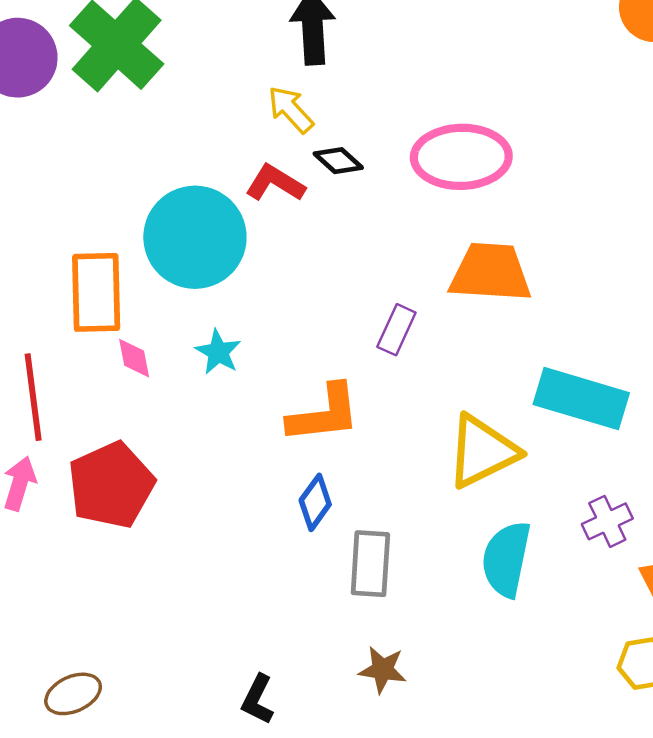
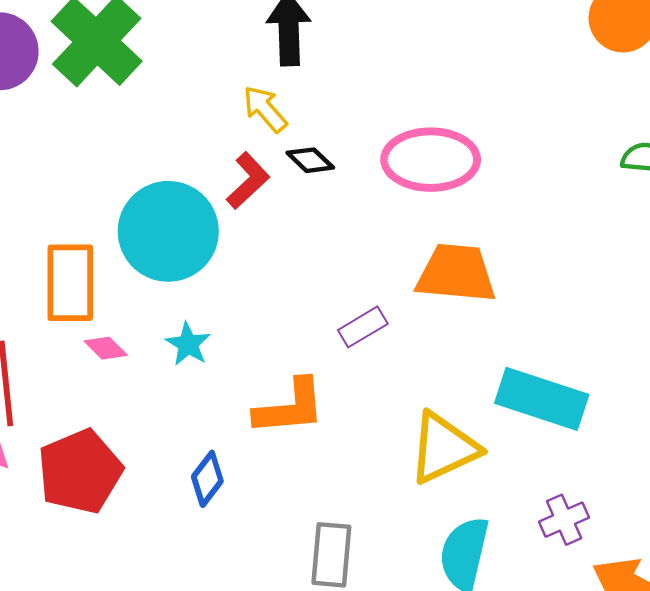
red L-shape: (275, 183) -> (248, 181), turned 104
purple rectangle: (396, 330) -> (363, 327), turned 33
pink diamond: (134, 358) -> (106, 348), turned -36
blue diamond: (315, 502) -> (207, 479), moved

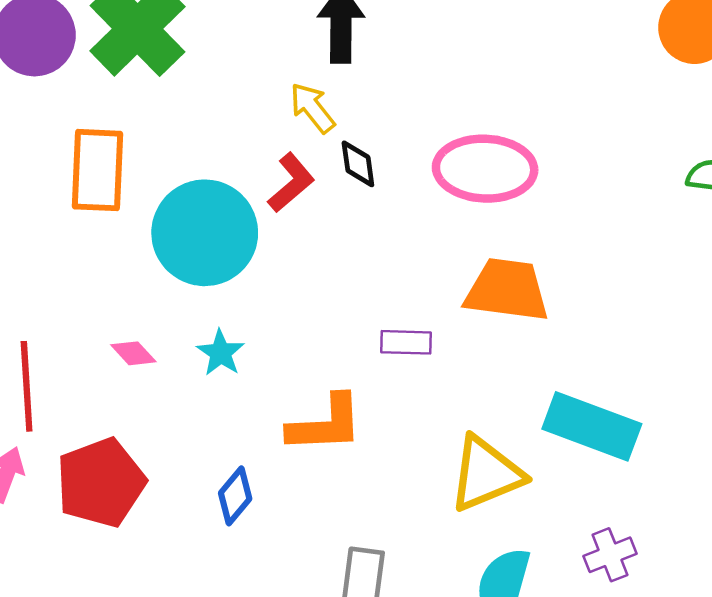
black diamond: (310, 160) -> (358, 164), turned 36
orange rectangle: (70, 283) -> (97, 170), moved
purple rectangle: (363, 327) -> (406, 342), turned 30

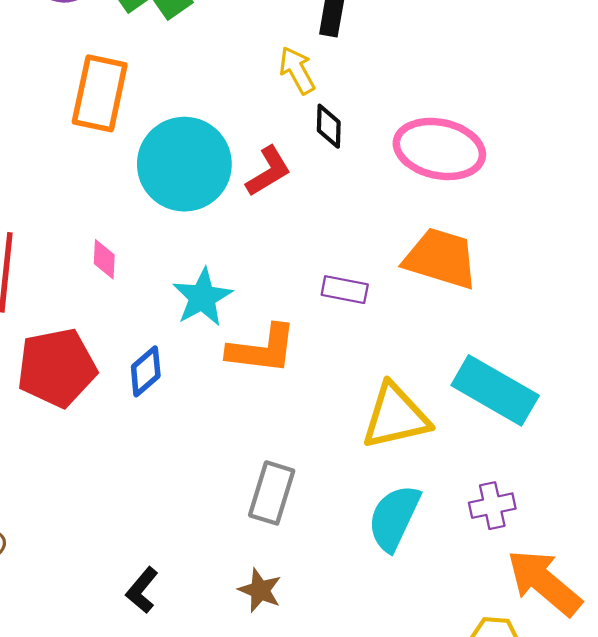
red L-shape: (291, 183) -> (268, 171), moved
pink diamond: (133, 353) -> (104, 259), turned 36
cyan star: (221, 353) -> (202, 297), moved, size x1.4
blue diamond: (235, 496) -> (146, 371), moved

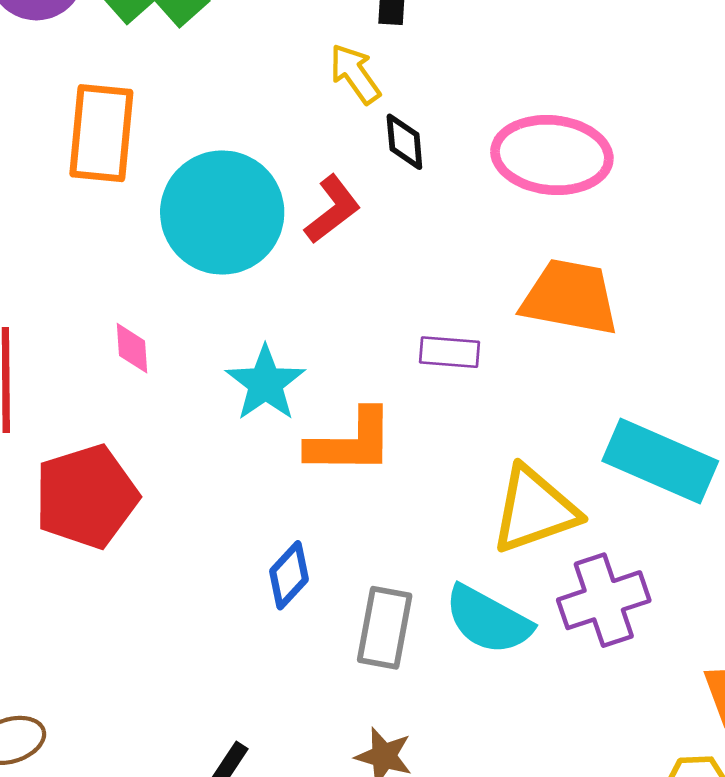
blue diamond: (146, 371) -> (289, 575), moved
purple cross: (492, 506) -> (604, 600), moved, size x1.5
cyan semicircle: (394, 518) -> (488, 620), moved, turned -80

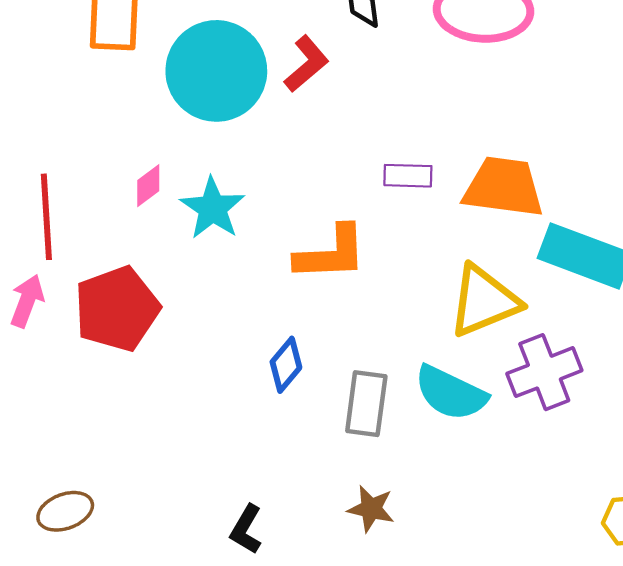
orange trapezoid: (570, 297) -> (504, 187), moved
pink diamond: (132, 348) -> (148, 186), turned 60
cyan star: (265, 383) -> (213, 208), moved

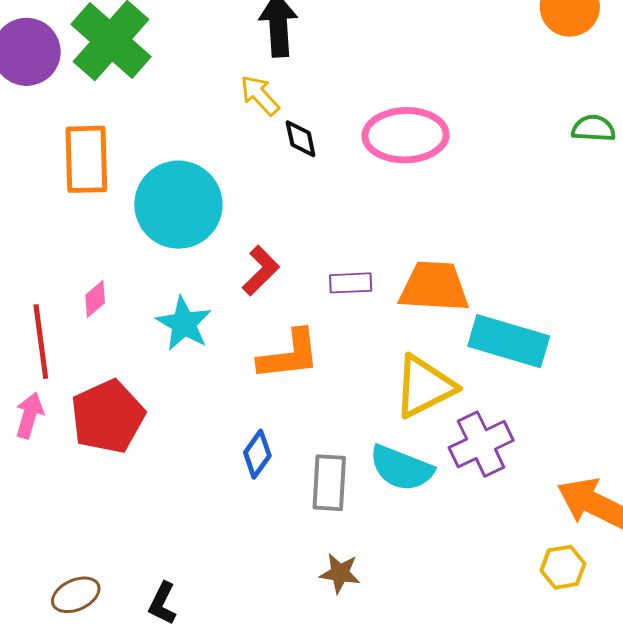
red L-shape: (306, 64) -> (261, 271), moved
pink diamond: (148, 186) -> (95, 299), moved
black L-shape: (246, 529) -> (162, 603), moved

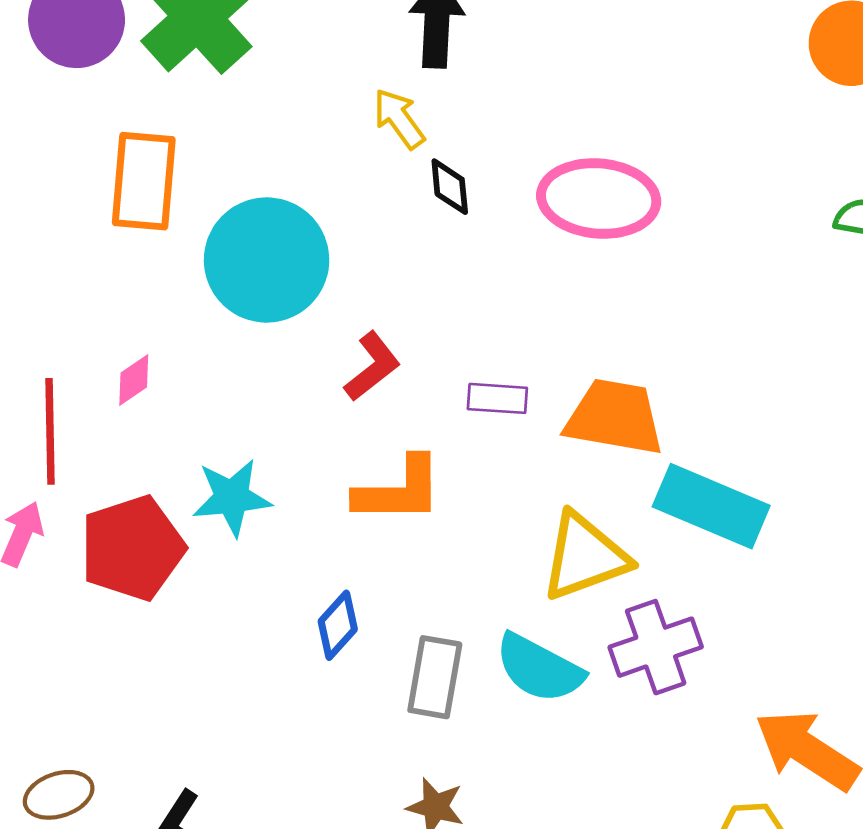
cyan star: (184, 323) -> (232, 497), moved, turned 30

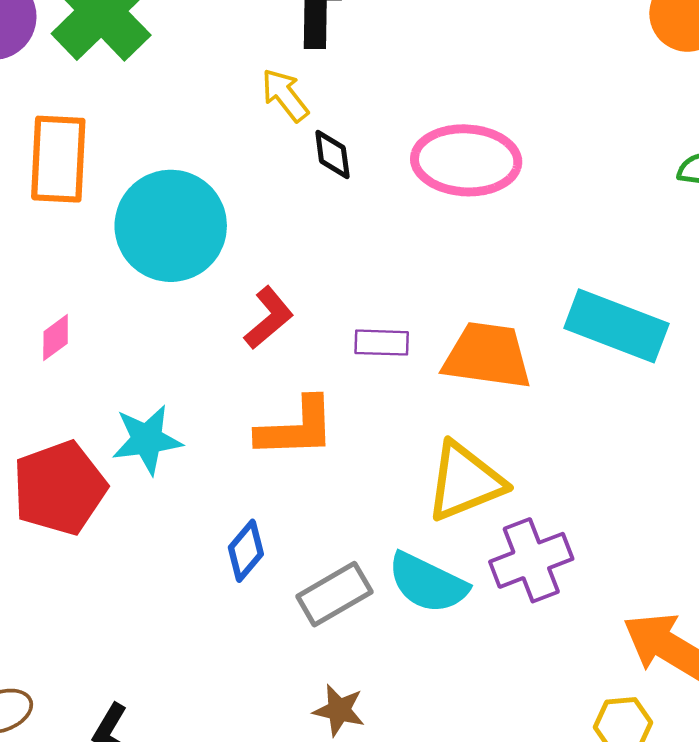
cyan rectangle: (711, 506) -> (616, 326), moved
gray rectangle: (435, 677) -> (334, 594), turned 52

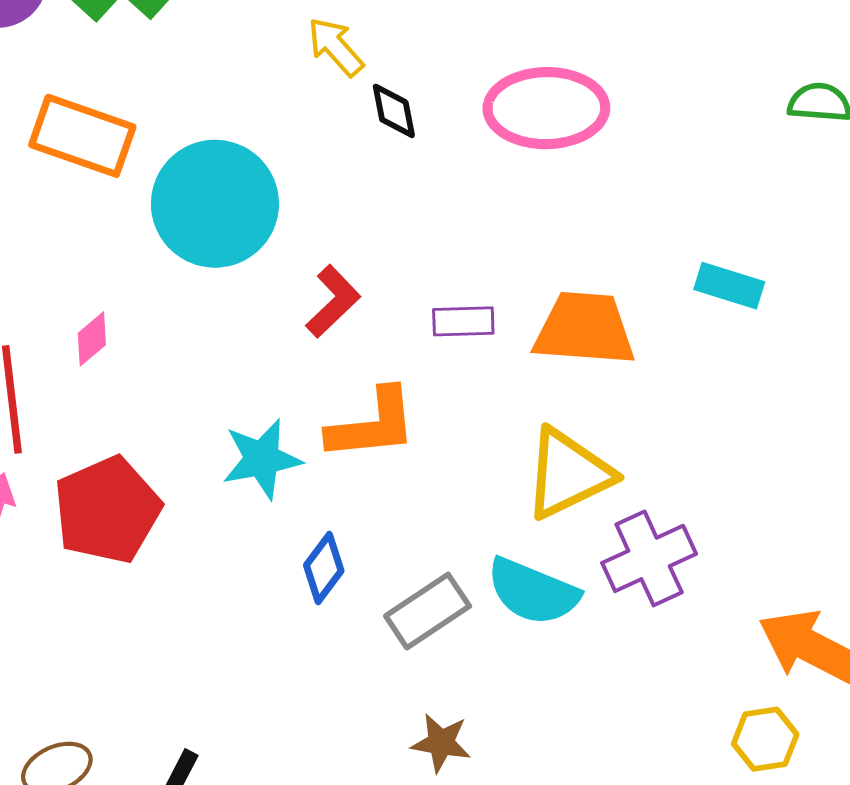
orange rectangle: (58, 159) -> (82, 136), turned -70
cyan rectangle: (616, 326) -> (729, 286), size x0.6
cyan star: (147, 440) -> (262, 459), moved

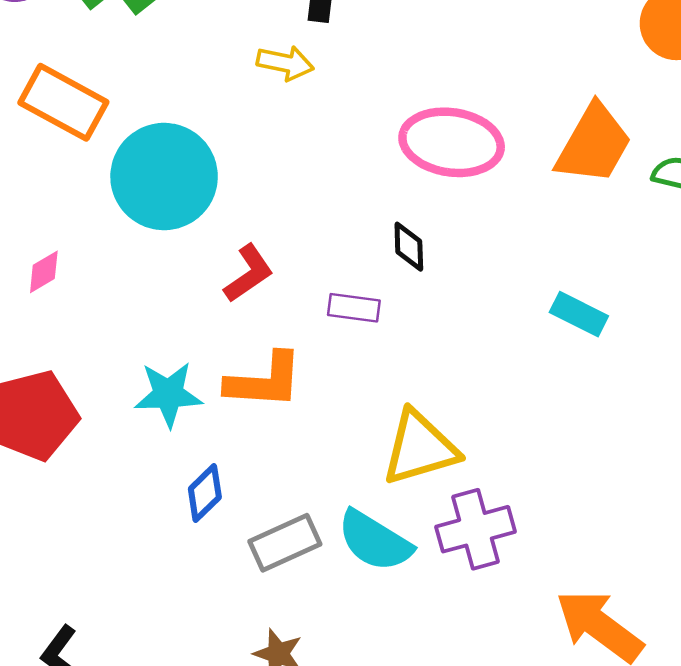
yellow arrow: (336, 47) -> (285, 63), turned 134
black diamond: (394, 111) -> (409, 247), moved
orange trapezoid: (584, 329) -> (594, 144), moved, turned 106

